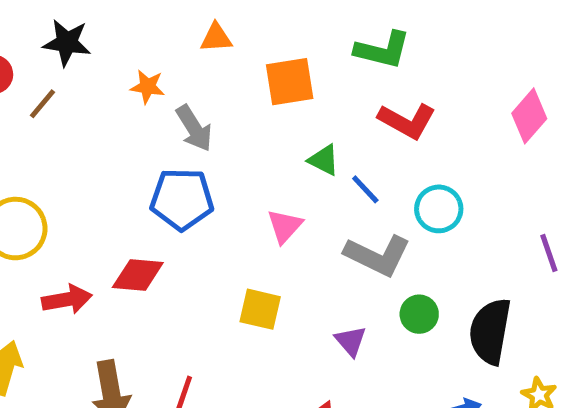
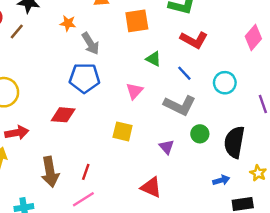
blue line: (365, 189) -> (184, 73), moved
cyan circle: (439, 209) -> (225, 83), moved
red arrow: (67, 299) -> (17, 133), moved

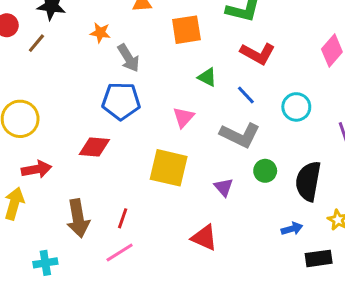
yellow square: (123, 131) -> (169, 168), size x1.5

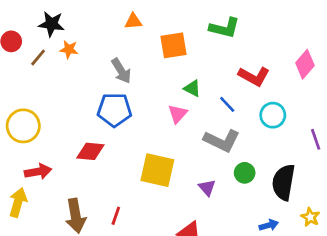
orange star: (100, 33) -> (69, 49), moved
red L-shape: (258, 53) -> (254, 76), moved
pink triangle: (183, 117) -> (178, 114), moved

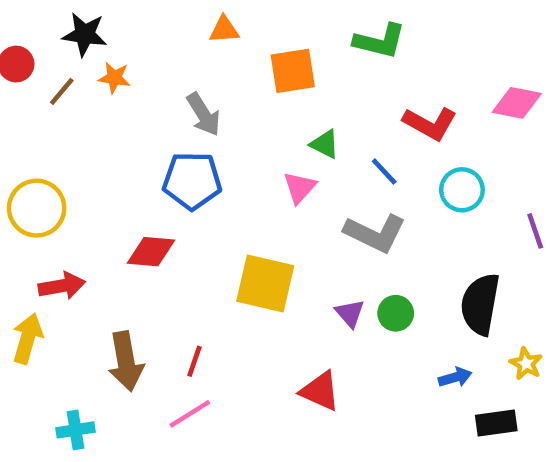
pink diamond: (305, 64) -> (517, 103), turned 60
green circle: (245, 173) -> (396, 313), moved

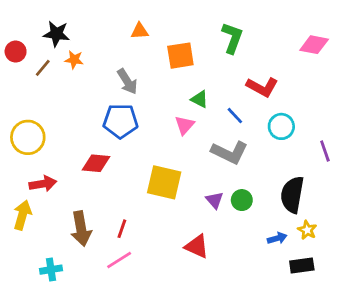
green L-shape: (380, 41) -> (232, 38), turned -84
pink diamond: (517, 103) -> (314, 45), moved
yellow star: (526, 364) -> (307, 230), moved

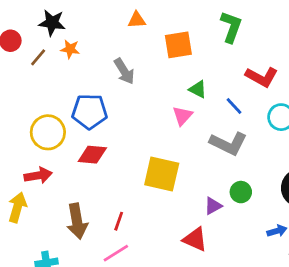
blue pentagon: (121, 121) -> (90, 112), moved
yellow circle: (28, 137) -> (48, 132), moved
purple triangle: (215, 200) -> (213, 206), moved, turned 42

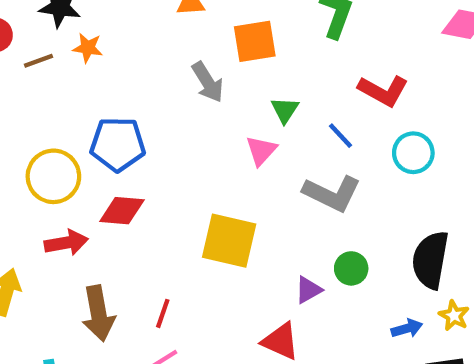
brown line: (38, 57) -> (38, 61), turned 30
gray arrow: (124, 71) -> (208, 82), moved
green triangle: (198, 89) -> (285, 110), turned 36
red arrow: (38, 175) -> (66, 243), moved

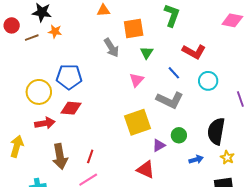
green triangle: (285, 110) -> (147, 53), moved
yellow square: (229, 241) -> (138, 122), moved, turned -32
blue arrow: (407, 328) -> (196, 159), moved

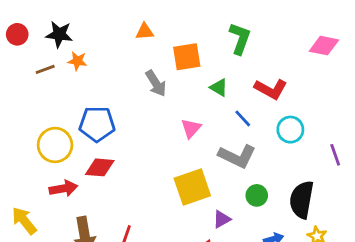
red circle: (12, 25) -> (17, 34), moved
green triangle: (147, 53) -> (219, 88), moved, turned -32
green circle: (179, 135) -> (257, 195), moved
yellow arrow: (17, 146) -> (24, 221), turned -55

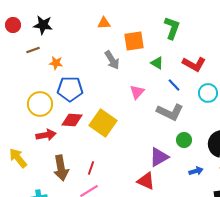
orange star: (77, 61) -> (56, 63), moved
yellow square: (192, 187) -> (103, 123), moved, turned -36
purple triangle: (222, 219) -> (159, 157), size x1.5

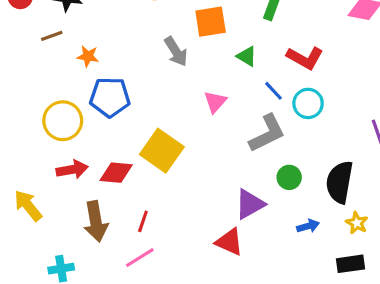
cyan circle: (208, 93) -> (308, 103), moved
gray L-shape: (170, 112) -> (267, 133), turned -52
red diamond: (72, 120) -> (116, 173), moved

